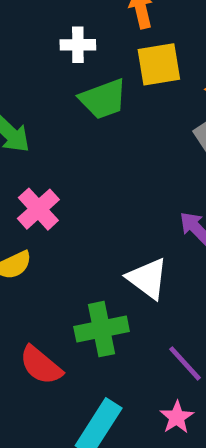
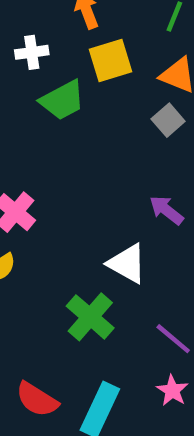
green cross: (102, 329) -> (90, 317), turned -30
red semicircle: (41, 365) -> (37, 399), moved

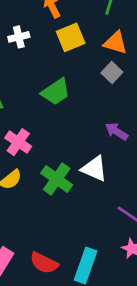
green trapezoid: (62, 100) -> (56, 92), moved
green cross: (90, 317) -> (57, 179), moved

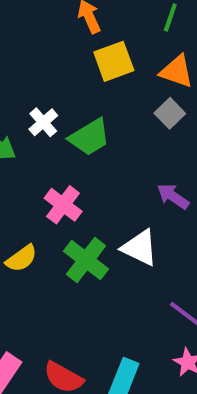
white cross: (19, 37) -> (43, 122), moved, turned -30
pink cross: (18, 142) -> (63, 205), moved

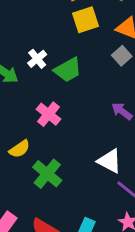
white triangle: (140, 248) -> (110, 161), moved
green cross: (86, 260) -> (47, 174), moved

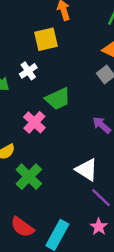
yellow square: (86, 20) -> (46, 39), moved
green trapezoid: (68, 70) -> (58, 99), moved

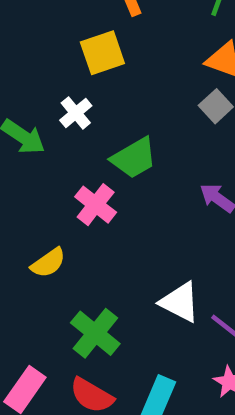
white triangle: (87, 170) -> (180, 302), moved
green cross: (29, 177) -> (95, 333), moved

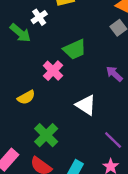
white cross: (76, 113) -> (39, 17), moved
white triangle: (180, 302) -> (86, 105), moved

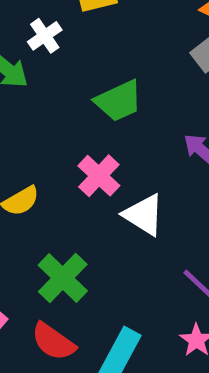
pink cross: (53, 71) -> (99, 176), moved

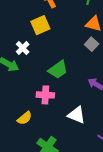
pink cross: (99, 176) -> (45, 95), moved, turned -30

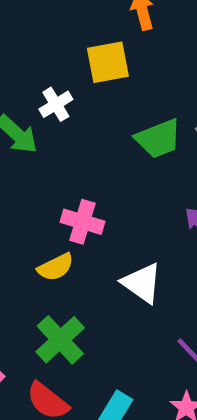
green trapezoid: (58, 70) -> (158, 139), moved
yellow semicircle: (25, 118) -> (56, 267), moved

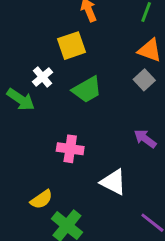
green trapezoid: (158, 139) -> (87, 90), moved
yellow semicircle: (56, 267) -> (41, 199), moved

